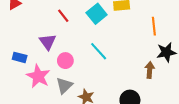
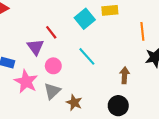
red line: (63, 16) -> (51, 32), moved
brown arrow: (150, 70) -> (125, 75), moved

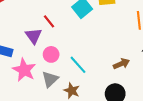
cyan line: (87, 56) -> (78, 65), moved
brown arrow: (125, 75) -> (121, 64), turned 63

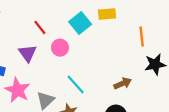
red line: (49, 21) -> (40, 27), moved
pink circle: (51, 54) -> (60, 48), moved

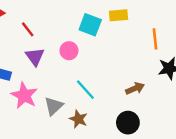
cyan square: (80, 23) -> (90, 25), turned -30
red line: (40, 27) -> (28, 29), moved

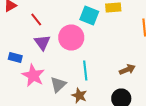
pink circle: (69, 51) -> (71, 38), size x1.6
cyan line: (85, 90) -> (85, 70), turned 36

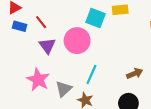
blue rectangle: (15, 58) -> (20, 26), moved
cyan line: (85, 70) -> (91, 74), turned 30

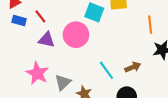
purple triangle: (47, 46) -> (47, 40), turned -42
cyan line: (91, 74) -> (106, 70), moved, turned -60

